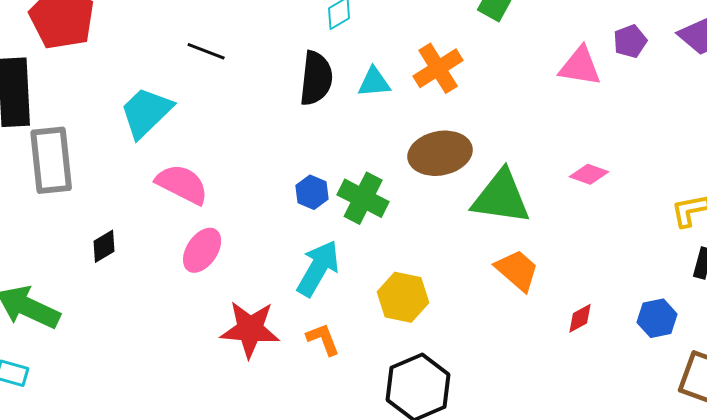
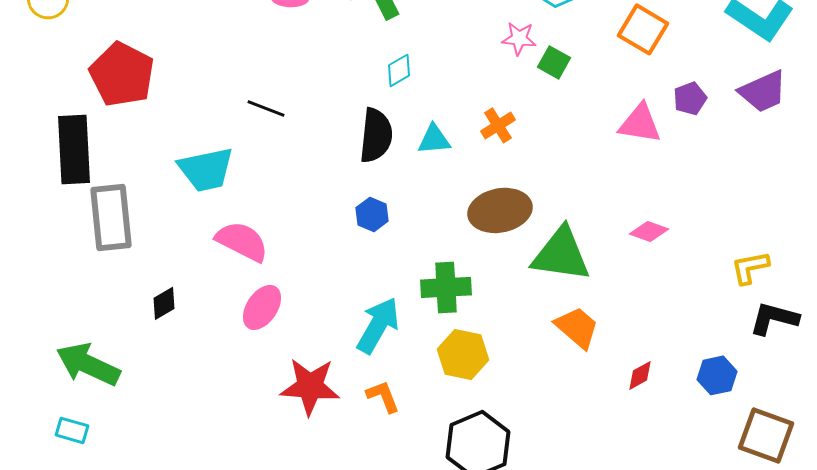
orange cross: (438, 68) -> (498, 125), size x0.7
cyan trapezoid: (146, 112) -> (206, 169), turned -148
blue hexagon: (312, 192) -> (372, 214), moved
green cross: (363, 198) -> (446, 287), moved, turned -30

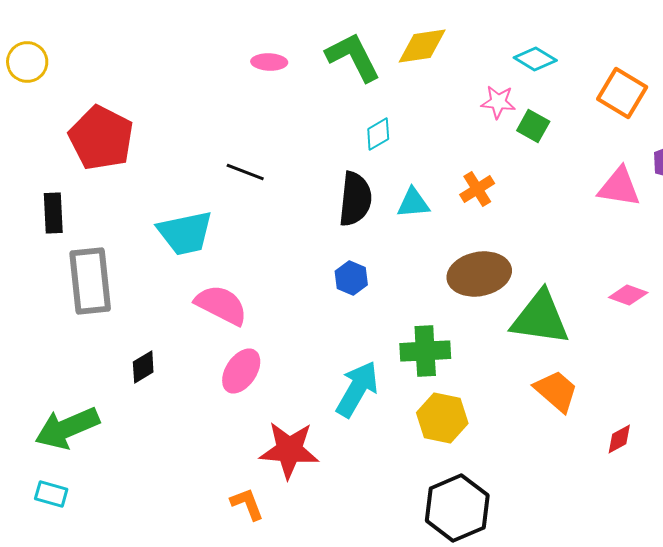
black rectangle: (74, 149) -> (53, 213), size x0.6
green arrow: (88, 364) -> (67, 428), turned -48
orange L-shape: (383, 396) -> (247, 504), moved

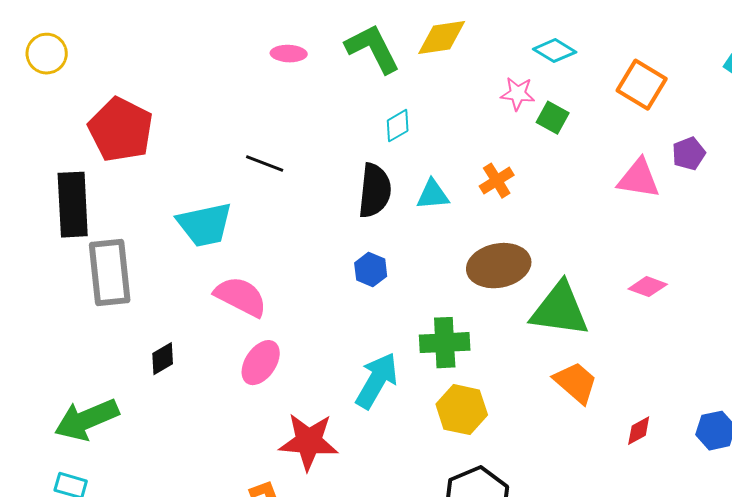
black rectangle: (53, 213) -> (73, 205), size x1.6

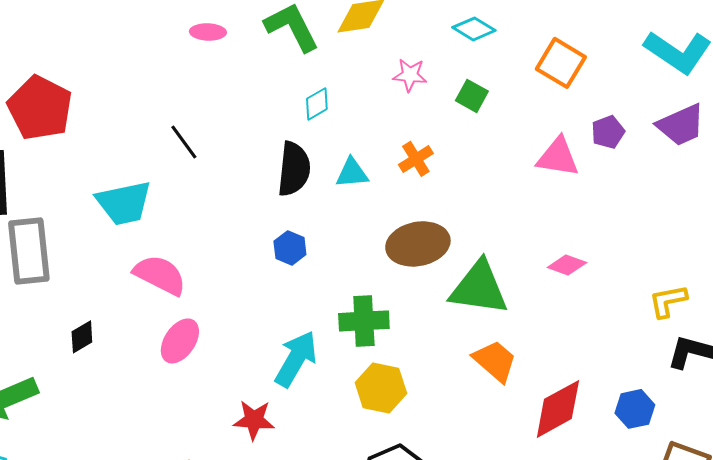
pink star: (518, 94) -> (410, 75), moved
black line: (265, 164) -> (184, 142), turned 33
red diamond: (639, 431) -> (558, 409), size x2.0
red star: (309, 442) -> (254, 420), moved, size x0.7

